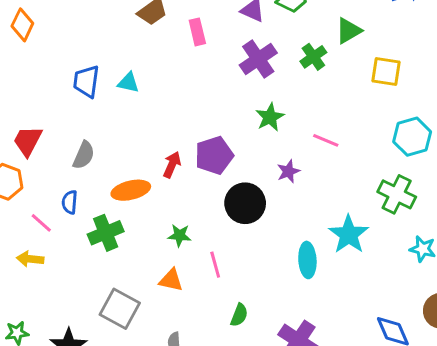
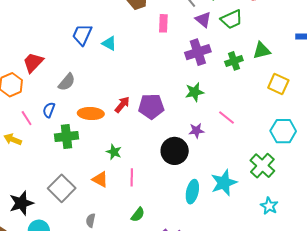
black circle: (245, 203) -> (175, 151), moved

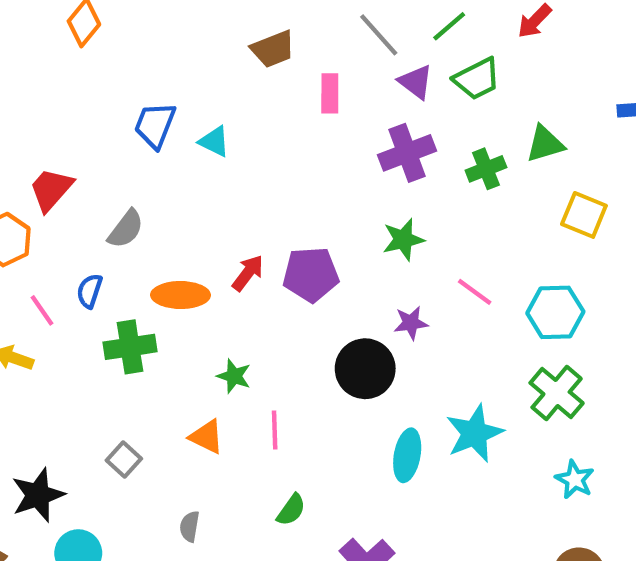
cyan hexagon: (283, 131) -> (555, 312), moved
gray square: (62, 188) -> (124, 459), size x0.6

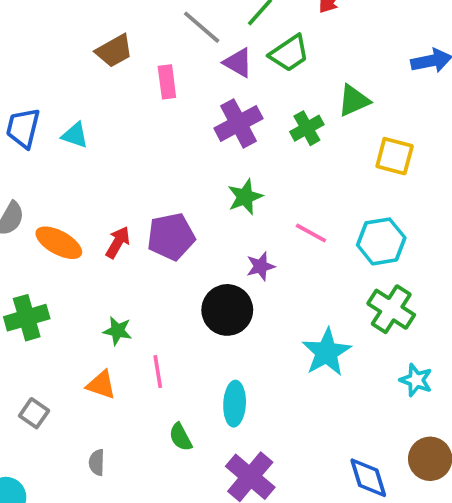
orange ellipse: (181, 295) -> (59, 243), moved, turned 36
cyan ellipse: (407, 455) -> (235, 404), moved
green semicircle: (291, 510) -> (181, 437), turned 124

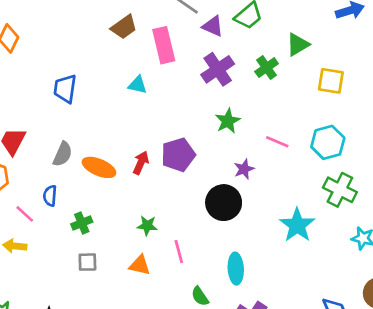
pink rectangle: (167, 82) -> (164, 45), size x1.5
cyan triangle: (75, 135) -> (138, 85), moved
green cross: (27, 318) -> (82, 223), size x0.7
gray square: (34, 413) -> (87, 262), moved, turned -30

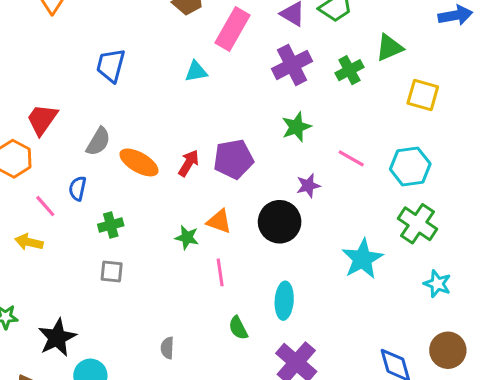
pink rectangle: (164, 45) -> (232, 29), turned 36
cyan triangle: (138, 85) -> (196, 71), turned -30
orange triangle: (140, 265) -> (219, 221), moved

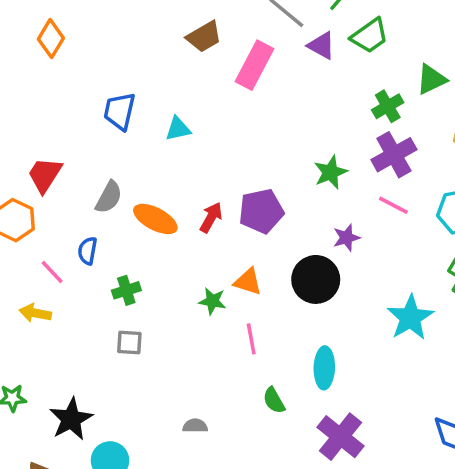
purple cross: (292, 65) -> (394, 155), moved
cyan triangle: (196, 71) -> (178, 129), moved
gray semicircle: (167, 348) -> (195, 426), turned 90

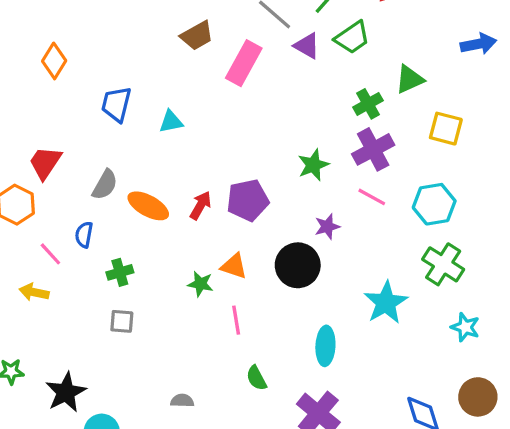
orange diamond: (51, 39) -> (54, 61), moved
cyan ellipse: (324, 368) -> (325, 346), moved

